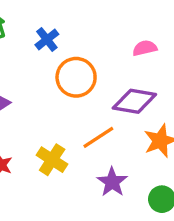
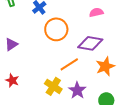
yellow cross: (52, 160) -> (53, 86), moved

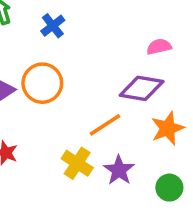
pink semicircle: (96, 12) -> (159, 47), moved
orange circle: (56, 29) -> (42, 83), moved

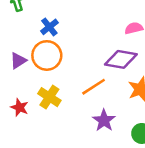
blue cross: (53, 26) -> (49, 27), moved
yellow cross: (77, 163) -> (49, 97), moved

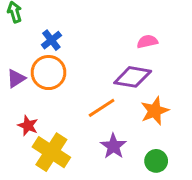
yellow cross: (49, 97) -> (51, 152), moved, size x1.4
red star: (19, 107) -> (28, 126), moved

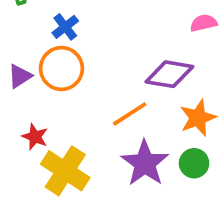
pink semicircle: (147, 42) -> (204, 23), moved
purple star: (113, 146) -> (145, 163), size x1.4
green circle: (156, 161) -> (194, 163), moved

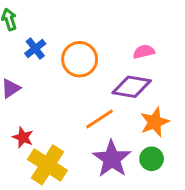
pink semicircle: (204, 23) -> (144, 52), moved
blue cross: (65, 27) -> (35, 49), moved
orange circle: (61, 69) -> (80, 59), moved

